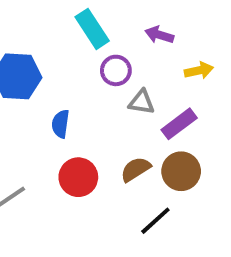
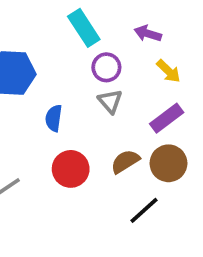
yellow arrow: (199, 70) -> (168, 71), moved, turned 56
gray triangle: (142, 102) -> (110, 101), moved, turned 40

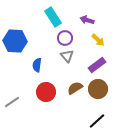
black line: (144, 210) -> (97, 121), moved

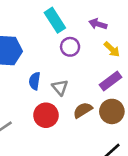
gray triangle: (67, 56) -> (60, 87), moved

